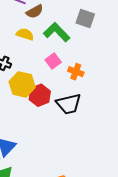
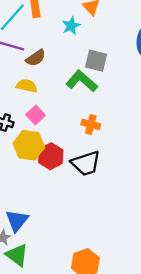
green L-shape: (57, 32) -> (82, 81), moved
pink square: (53, 61) -> (36, 115), moved

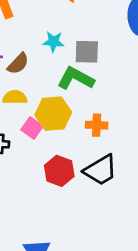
cyan star: (71, 26) -> (53, 42), moved, turned -30
yellow hexagon: (29, 145) -> (53, 114), moved

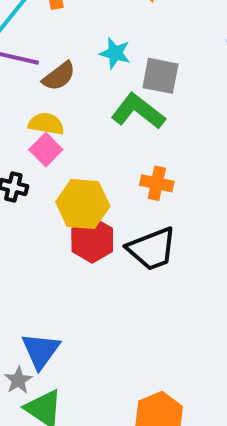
yellow hexagon: (53, 114) -> (83, 204), moved
pink square: (32, 128) -> (46, 150), moved

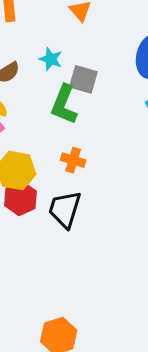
green L-shape: (138, 111) -> (64, 105), turned -111
black trapezoid: (152, 249) -> (65, 209), turned 123

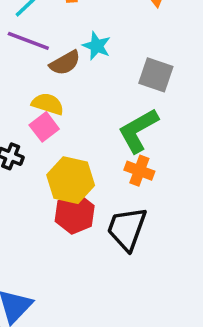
cyan star: (51, 59) -> (97, 46), moved
green L-shape: (64, 105) -> (138, 130), moved, turned 36

